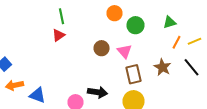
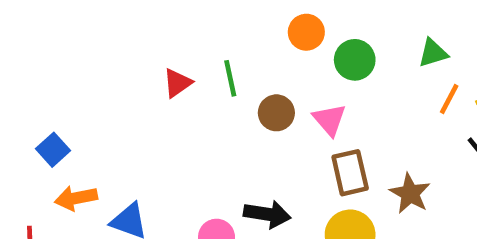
green line: (62, 16) -> (230, 78), moved
brown star: (162, 67) -> (410, 193), moved

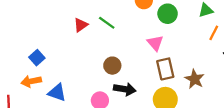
green line: (230, 78) -> (107, 23), turned -42
brown circle: (276, 113) -> (112, 66), moved
blue square: (53, 150) -> (37, 58), moved

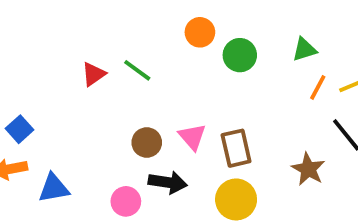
pink triangle: (155, 43) -> (192, 137), moved
brown star: (195, 79) -> (308, 169), moved
blue triangle: (57, 93) -> (54, 188), turned -30

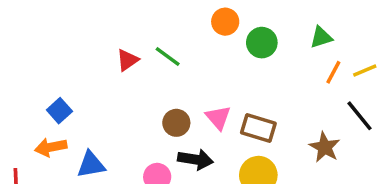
brown rectangle: (236, 148) -> (258, 128), turned -60

